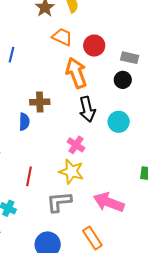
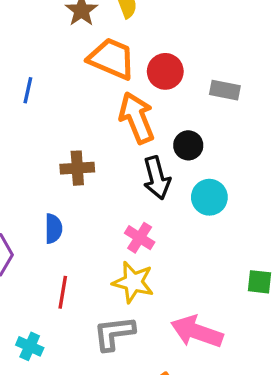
orange trapezoid: (62, 37) -> (112, 59), size x1.4
black circle: (123, 80) -> (188, 145), moved
blue semicircle: (24, 122) -> (53, 229), moved

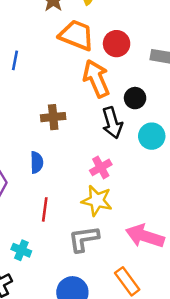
pink cross: (140, 238) -> (101, 167), turned 30

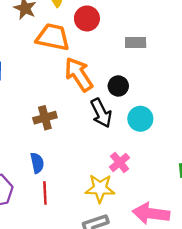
red circle: (117, 44) -> (87, 18), moved
pink cross: (101, 167) -> (120, 162), moved
red line: (45, 209) -> (45, 193), moved

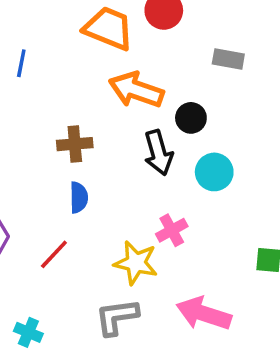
orange arrow: (79, 74) -> (136, 90), turned -48
blue semicircle: (37, 163) -> (79, 197), moved
red line: (45, 193) -> (54, 254), turned 35

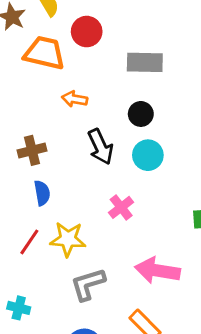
gray rectangle: (228, 59) -> (145, 62), size x1.4
orange arrow: (136, 90) -> (75, 99), size x0.6
black circle: (191, 118) -> (141, 114), moved
yellow star: (136, 263) -> (68, 239), moved

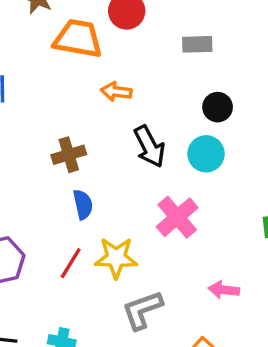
gray rectangle: (145, 62) -> (197, 44), size x0.7
black circle: (141, 114) -> (218, 107), moved
pink cross: (121, 207) -> (177, 217), size x1.4
pink arrow: (157, 270) -> (224, 290), size x0.6

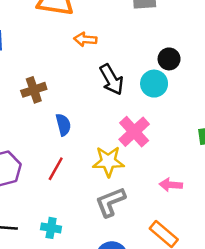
black circle: (218, 107) -> (169, 59), moved
brown cross: (69, 155) -> (34, 90), moved
yellow star: (116, 258) -> (108, 161), moved

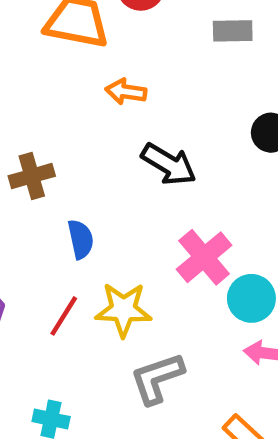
black arrow: (112, 80) -> (169, 164), turned -32
cyan circle: (154, 84) -> (251, 298), moved
yellow star: (108, 161) -> (123, 310), moved

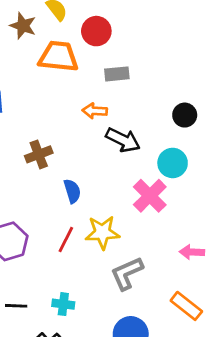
gray rectangle: (233, 31) -> (117, 74), moved
orange arrow: (126, 92) -> (95, 111), moved
cyan circle: (251, 298) -> (173, 163), moved

